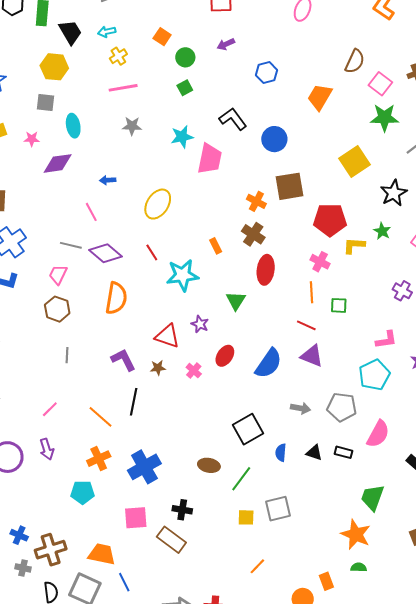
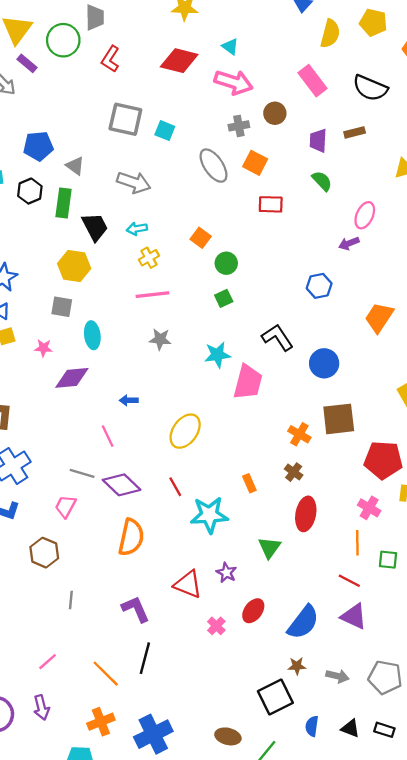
purple arrow: (226, 44) -> (349, 243), moved
brown cross: (253, 234) -> (294, 472), size x0.7
brown hexagon: (57, 309) -> (44, 553), moved
brown star: (158, 368) -> (297, 666), moved

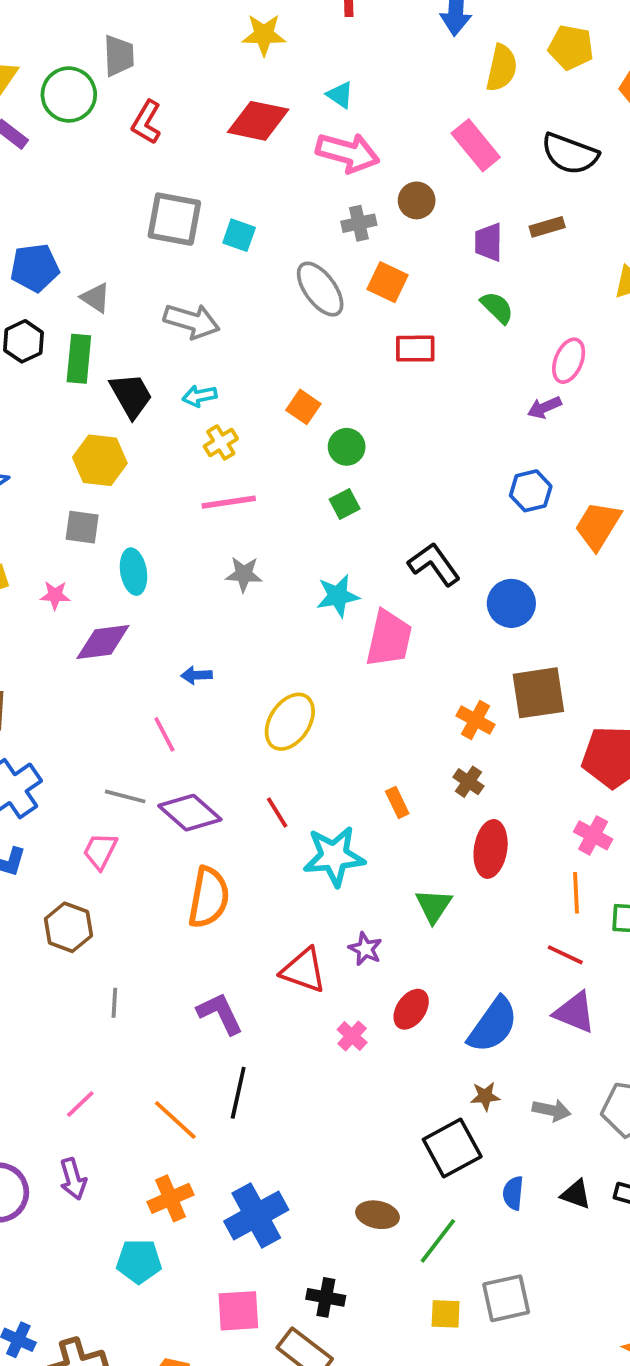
blue hexagon: (319, 286) -> (531, 491), moved

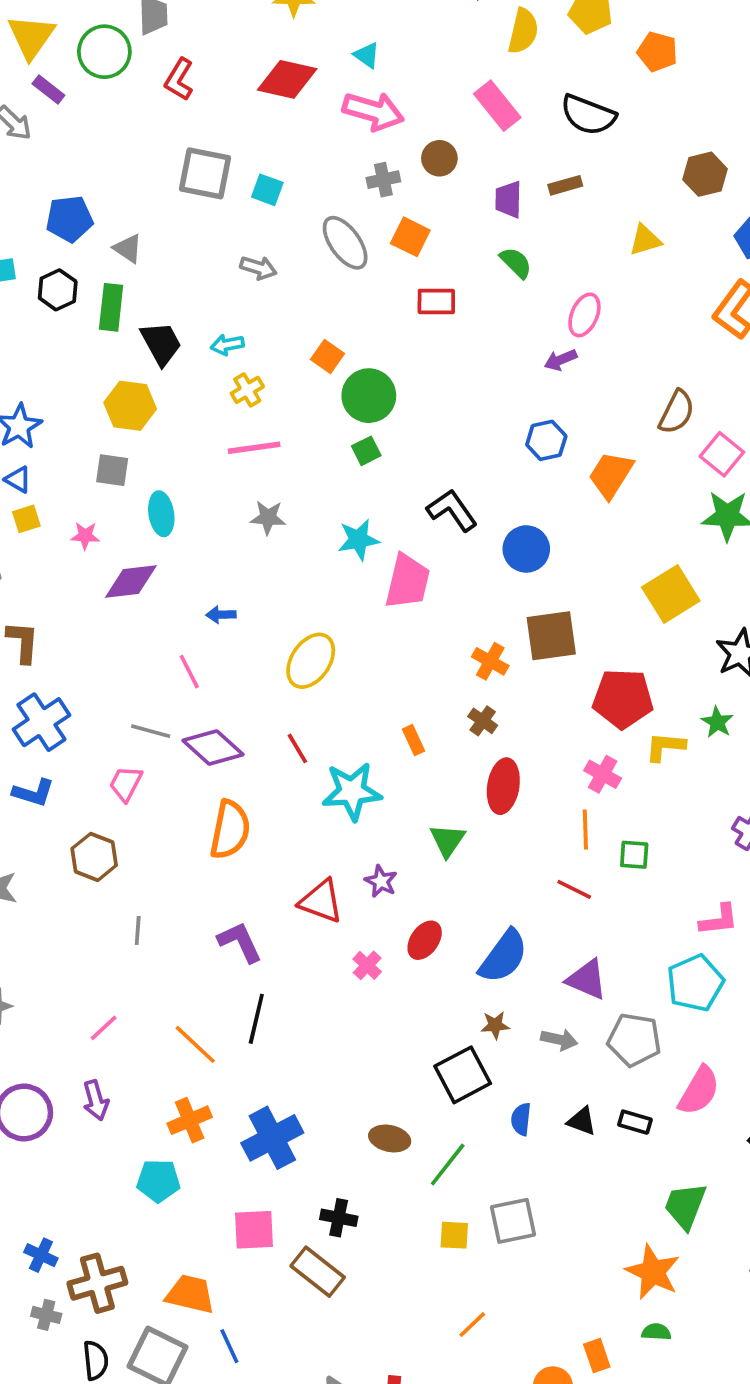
gray arrow: (192, 321) -> (258, 268), moved, size x0.7
green circle: (347, 447) -> (369, 396), size x1.5
purple triangle: (575, 1012) -> (587, 979), moved

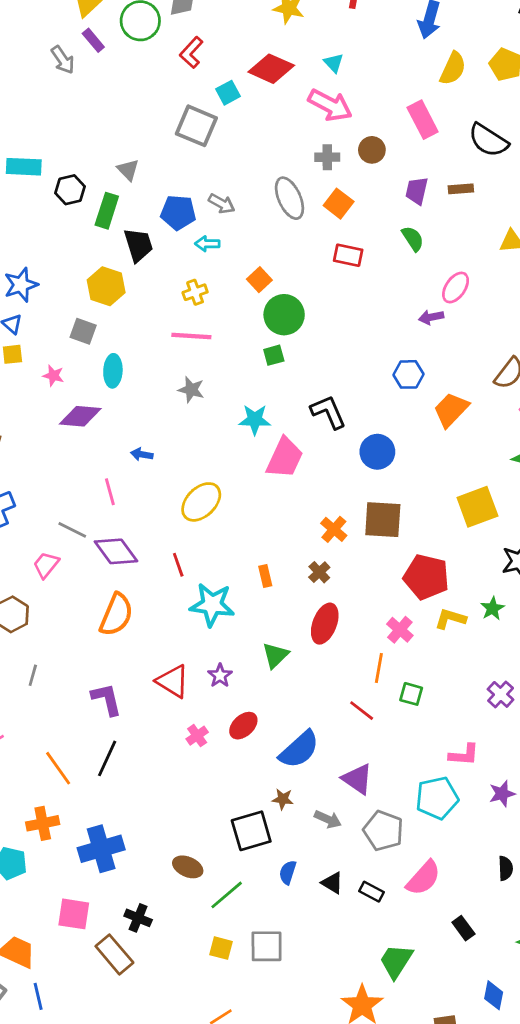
cyan square: (267, 190) -> (228, 93), moved, turned 30
blue pentagon: (69, 219) -> (178, 212), moved
cyan arrow: (227, 345) -> (207, 244), moved

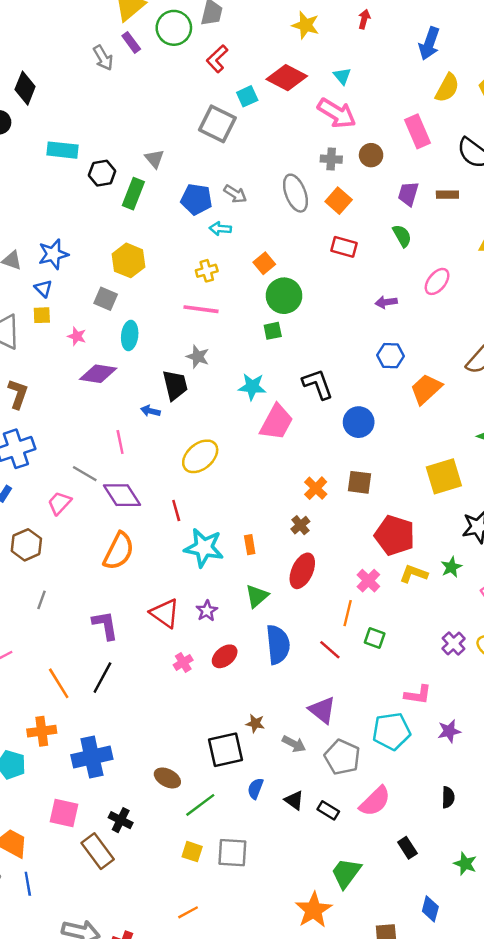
black trapezoid: (138, 245) -> (175, 385), moved
purple arrow: (431, 317) -> (386, 302), moved
brown square: (383, 520) -> (360, 482), size x0.7
orange rectangle: (265, 576) -> (250, 545), moved
blue semicircle: (299, 749) -> (278, 645), moved, turned -57

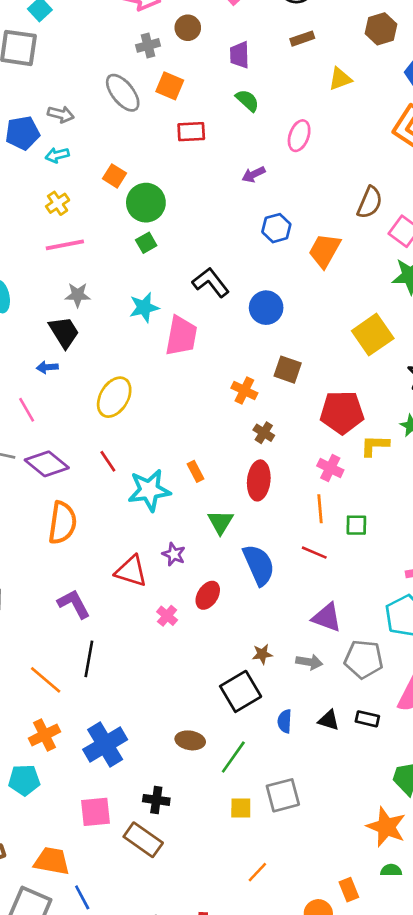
brown rectangle: (447, 195) -> (302, 39), moved
brown square: (360, 482) -> (288, 370), turned 30
brown cross: (300, 525) -> (264, 433), moved

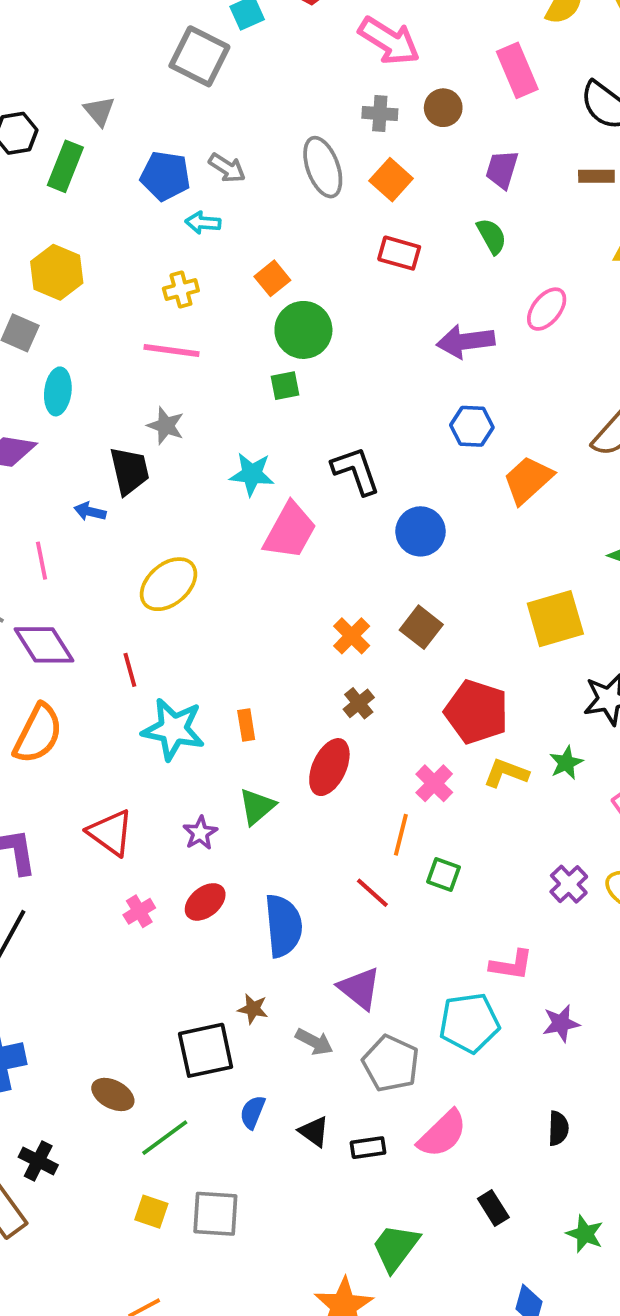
purple arrow: (254, 174) -> (466, 341), size x1.6
purple star: (174, 554) -> (200, 833), moved
blue semicircle: (259, 565) -> (283, 926), moved
black rectangle: (367, 719) -> (368, 1148), turned -40

